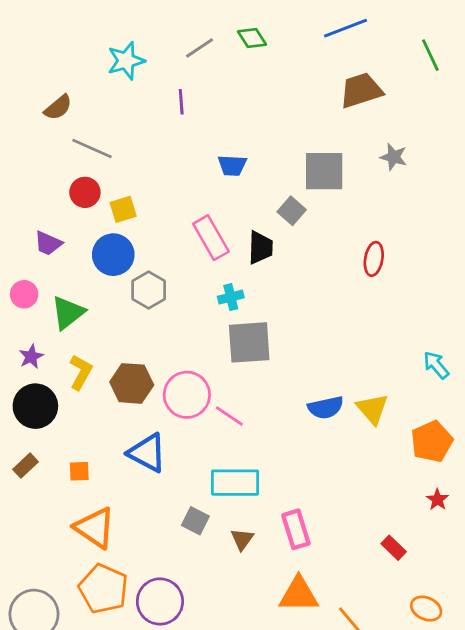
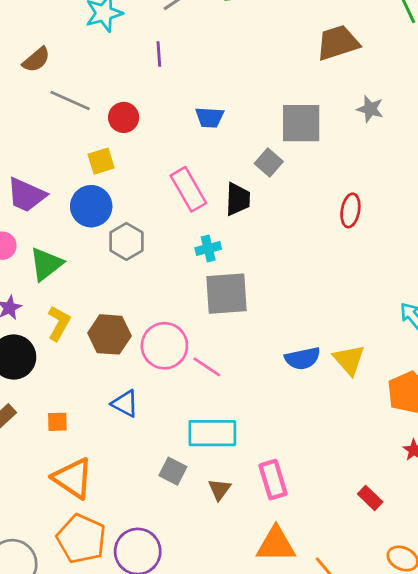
red circle: (85, 192) -> (124, 117), moved
purple trapezoid: (48, 243) -> (26, 195), size x1.4
blue triangle: (147, 453) -> (125, 403), size x0.7

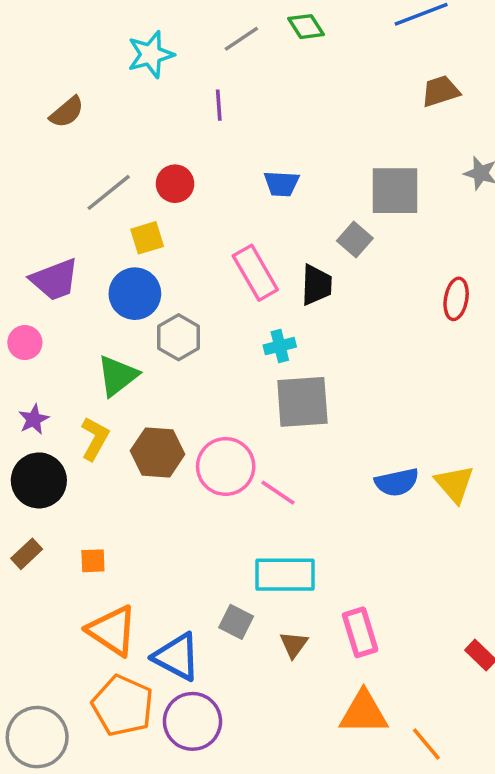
brown trapezoid: (338, 43) -> (440, 91), size x0.7
gray line: (70, 101) -> (109, 192), moved, turned -63
purple trapezoid: (26, 195) -> (55, 280), turned -45
green triangle: (46, 264) -> (117, 376), moved
blue triangle: (125, 403) -> (177, 657), moved, size x1.4

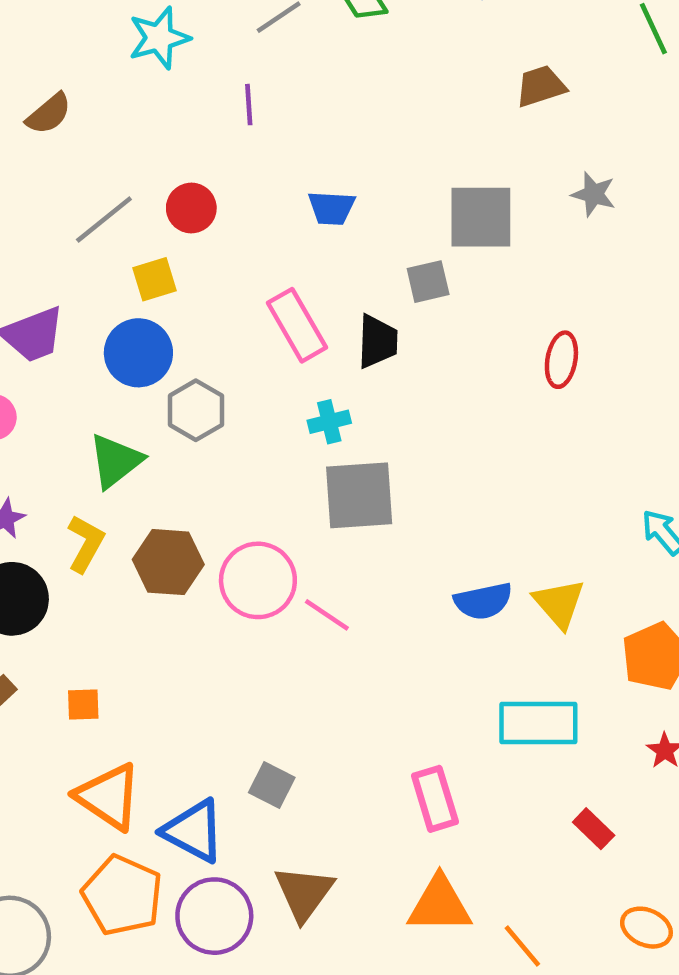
gray square: (355, 240) -> (428, 282), turned 36
cyan rectangle: (285, 575) -> (538, 723), moved
brown triangle: (294, 645) -> (304, 893), moved, size x1.6

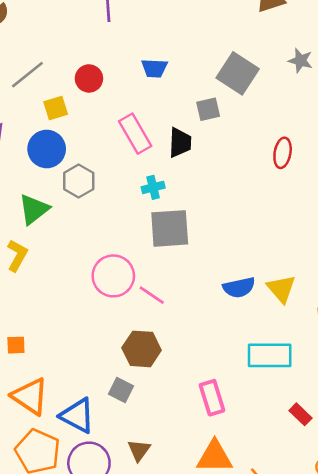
red circle: (191, 208) -> (89, 78), moved
gray square: (481, 217) -> (238, 73), turned 33
brown hexagon: (168, 562) -> (142, 349), moved
brown triangle: (304, 893) -> (139, 450), size x0.7

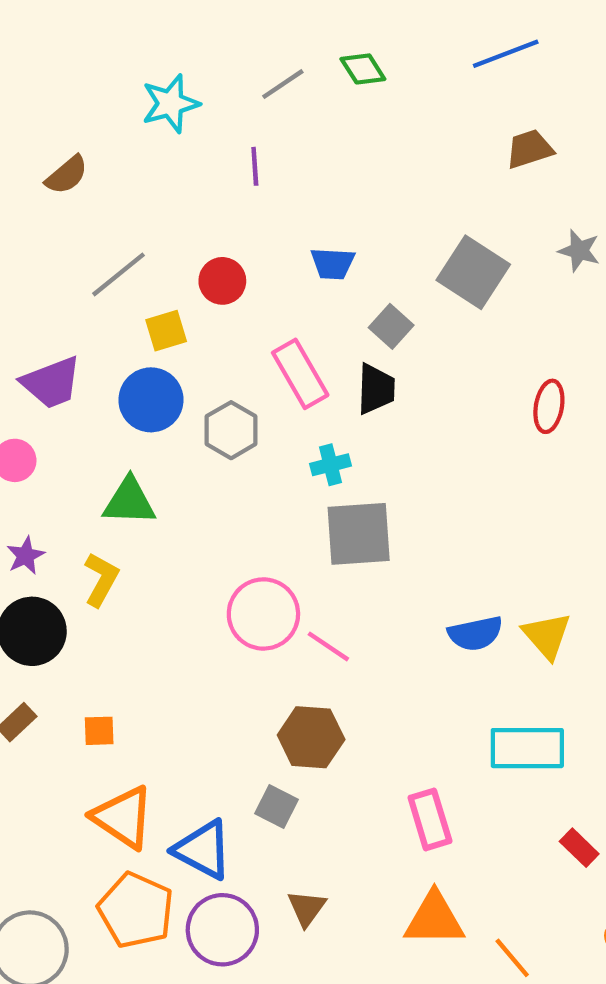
gray square: (208, 109) -> (391, 326), moved, turned -35
gray hexagon: (79, 181) -> (231, 430), moved
green triangle: (34, 209) -> (129, 502), turned 40

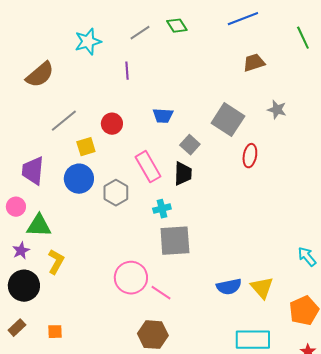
brown semicircle: (67, 175) -> (40, 75), size x1.4
purple trapezoid: (51, 383) -> (33, 171), turned 116
red ellipse: (549, 406) -> (250, 156), moved
green triangle: (129, 502) -> (39, 226), moved

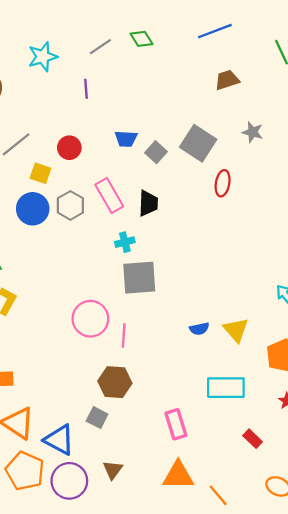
gray square: (190, 145) -> (156, 152), moved
yellow square: (86, 147) -> (40, 173), turned 36
gray hexagon: (116, 193) -> (70, 205), moved
blue semicircle: (229, 287) -> (199, 329), size x0.7
pink line: (161, 293) -> (124, 335), turned 60

